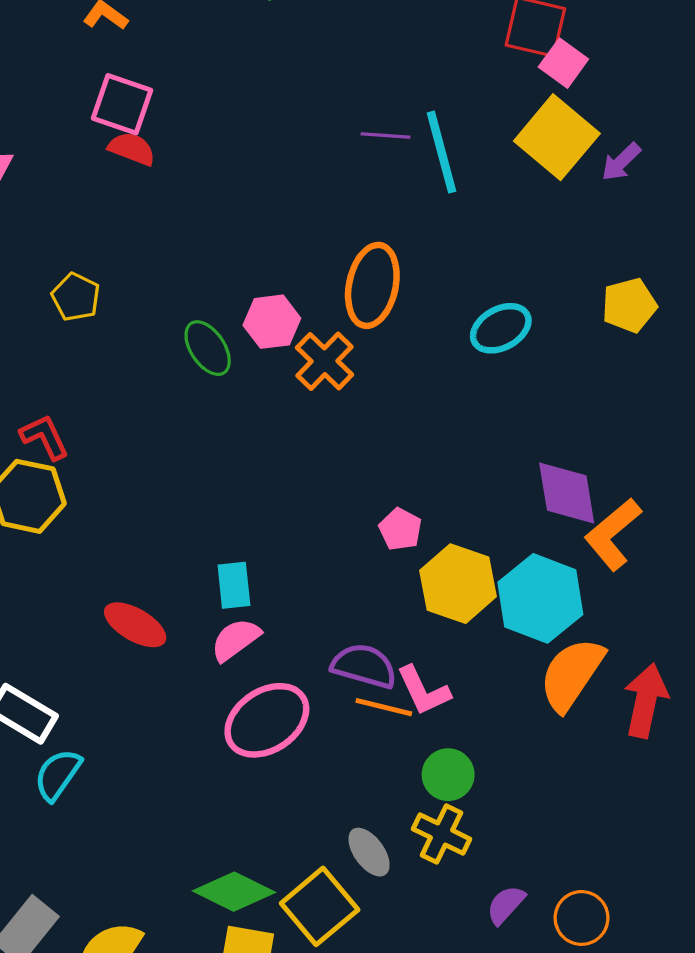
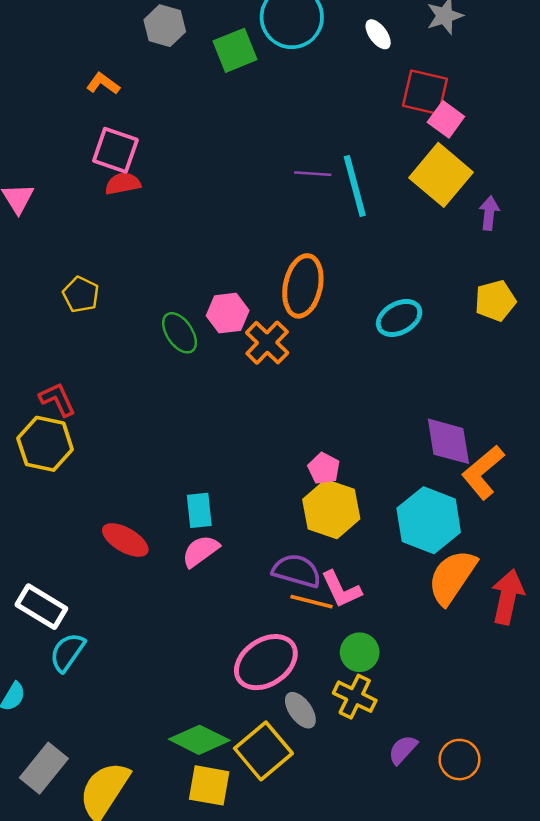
red semicircle: (132, 149) -> (123, 184), turned -32
purple arrow: (621, 162) -> (489, 213), moved, turned 140
yellow hexagon: (458, 584) -> (331, 509), moved
pink ellipse: (267, 720) -> (266, 662), moved

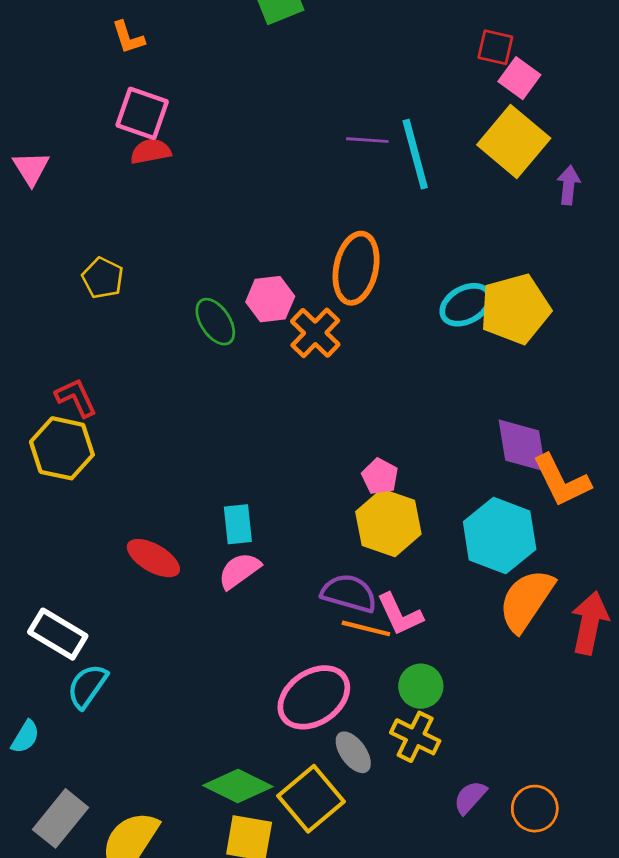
orange L-shape: (103, 84) -> (128, 37), turned -144
red square: (425, 92) -> (495, 47), size x0.7
yellow pentagon: (495, 301) -> (515, 309), moved, size x1.5
orange L-shape: (483, 472) -> (562, 481), turned -76

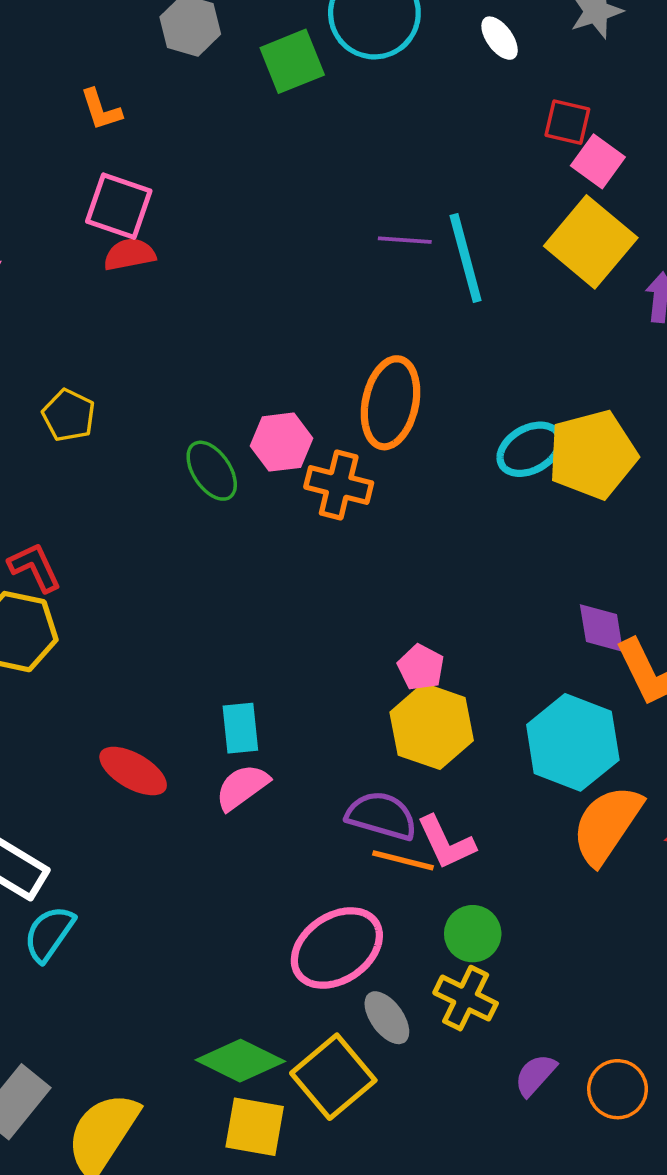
orange cross: (315, 333) -> (339, 485), turned -30
purple diamond: (522, 445) -> (601, 628), size x0.7

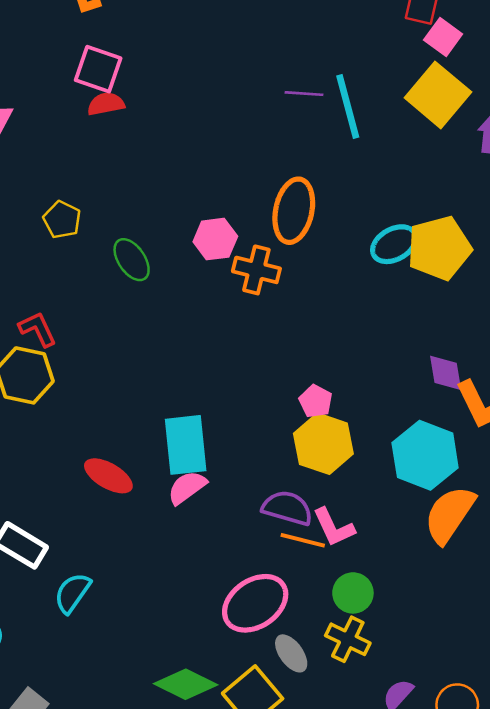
green ellipse: (212, 471) -> (132, 260), moved
cyan rectangle: (240, 728) -> (186, 445), size x1.6
cyan semicircle: (49, 934) -> (72, 593), moved

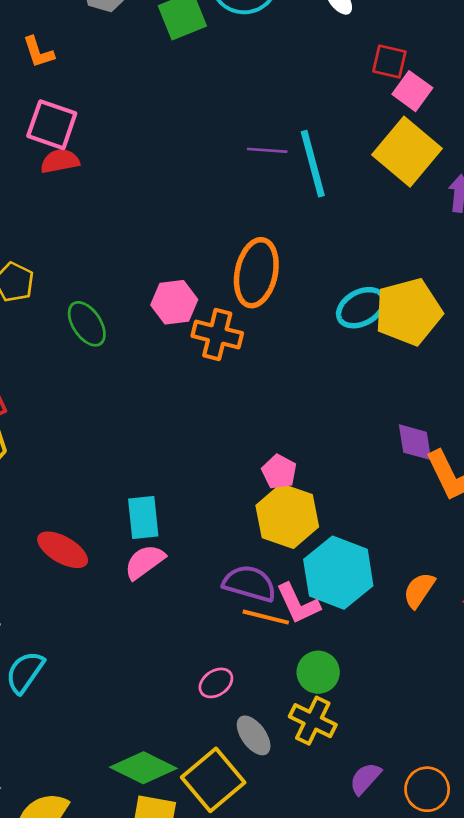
cyan rectangle: (186, 445) -> (143, 517), size x0.7
cyan hexagon: (425, 455) -> (338, 573), moved
orange semicircle: (449, 514) -> (419, 590), size x0.6
pink ellipse: (255, 603) -> (216, 683), size x0.5

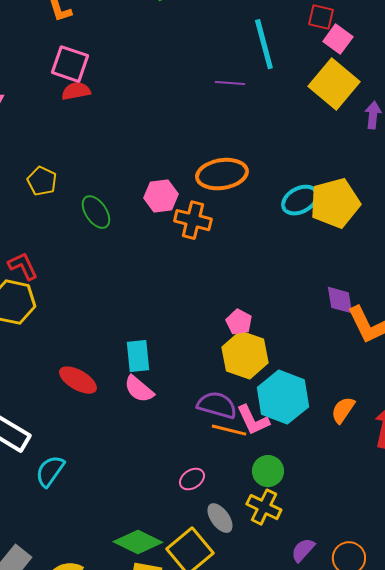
cyan line: (313, 164) -> (264, 44), moved
orange ellipse: (256, 273) -> (222, 174), turned 69
pink semicircle: (145, 562) -> (139, 389), turned -104

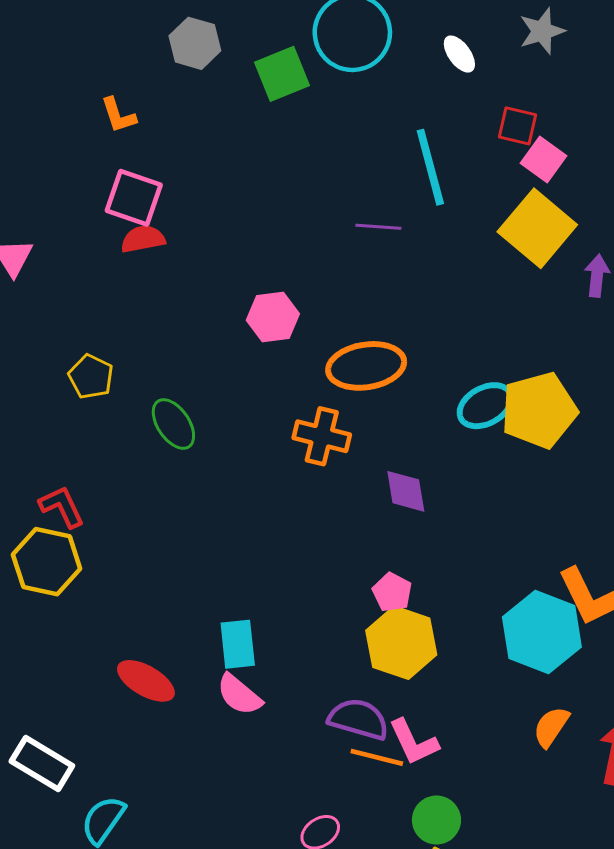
pink hexagon: (161, 196) -> (273, 317), moved
purple diamond: (340, 300) -> (406, 491), moved
cyan hexagon: (283, 397) -> (542, 632), moved

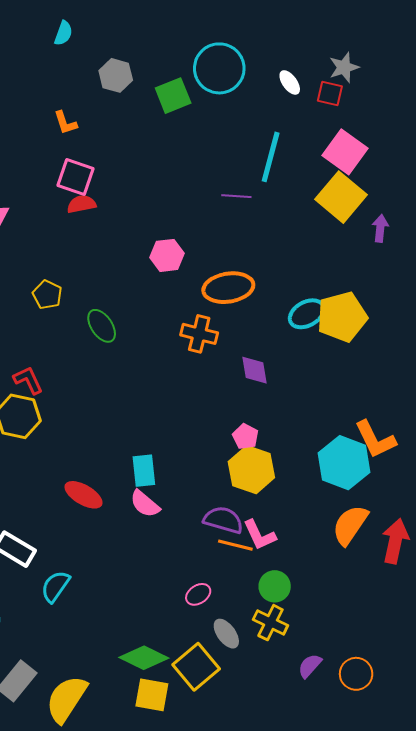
red square: (517, 126) -> (330, 94), moved
pink square: (543, 160) -> (345, 152), size x1.5
cyan line: (430, 167) -> (271, 157), turned 30
orange semicircle: (551, 727) -> (350, 525), size x1.5

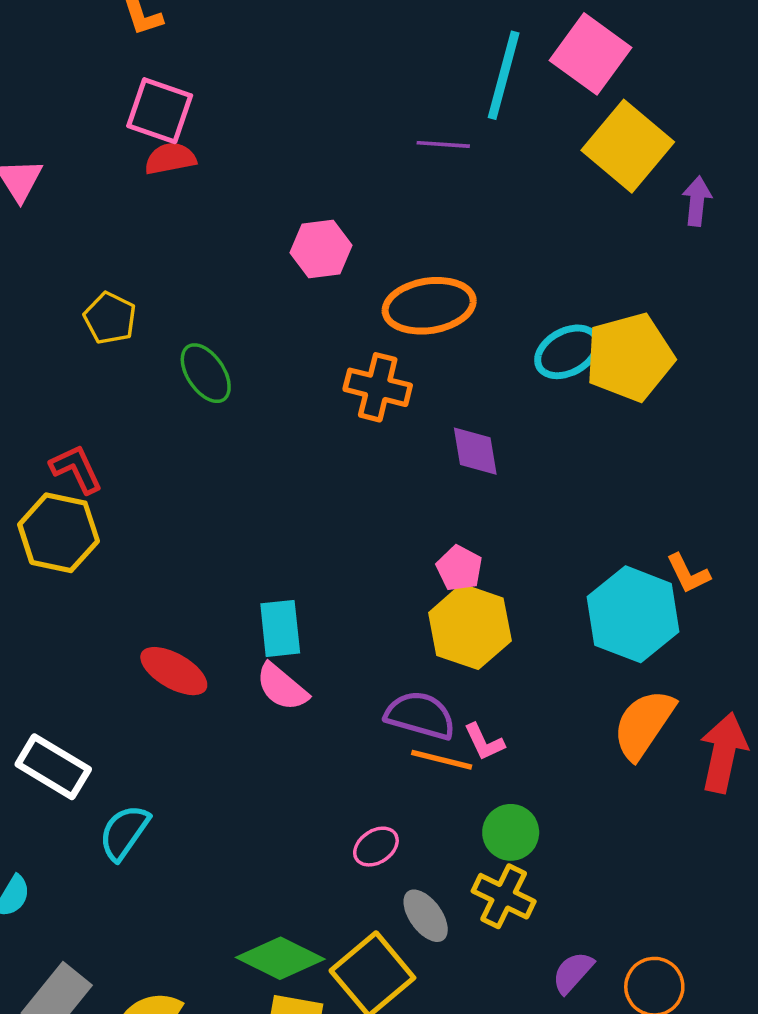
pink square: (345, 152) -> (591, 54), moved
orange L-shape: (375, 439) -> (688, 573), size x0.6
pink L-shape: (260, 535) -> (484, 742), size x0.7

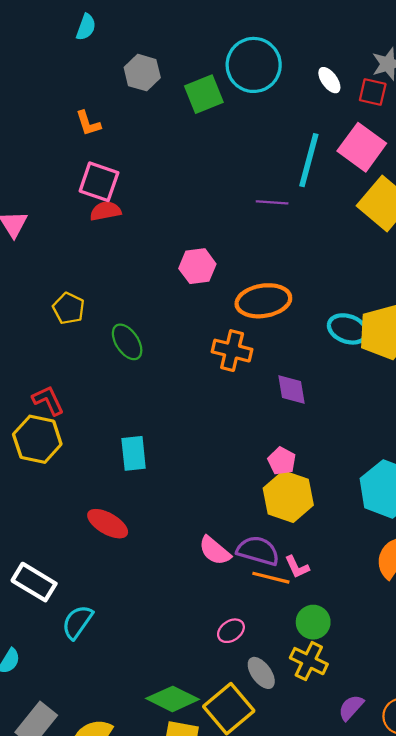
cyan ellipse: (567, 352) -> (348, 329), turned 48
cyan rectangle: (280, 628) -> (134, 453), moved
pink semicircle: (282, 687) -> (215, 551), moved

